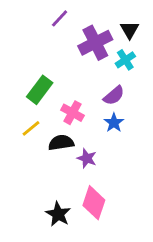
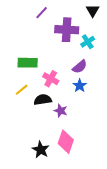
black triangle: (130, 30) -> (93, 11), moved
purple cross: (95, 43) -> (67, 30), turned 30
green rectangle: (40, 90) -> (28, 63), turned 54

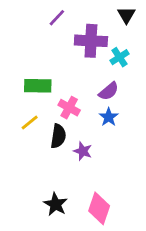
black semicircle: (43, 100) -> (58, 136), turned 108
pink diamond: (66, 142) -> (99, 208), moved

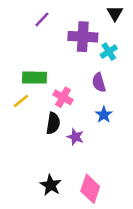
purple line: (57, 18) -> (42, 19), moved
purple semicircle: (109, 91) -> (99, 82), turned 114
blue star: (109, 117) -> (104, 115), moved
yellow line: (30, 123) -> (21, 101), moved

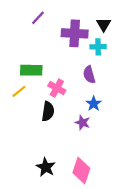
black triangle: (115, 13) -> (104, 24), moved
cyan cross: (109, 52) -> (98, 47), turned 32
purple star: (75, 137) -> (82, 123), moved

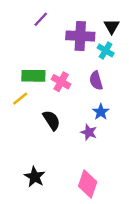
cyan cross: (98, 47) -> (106, 51), turned 32
pink cross: (57, 88) -> (61, 82), moved
black semicircle: (48, 111) -> (51, 120), turned -42
black star: (46, 167) -> (35, 177), moved

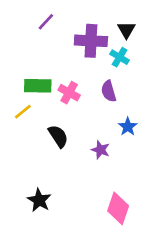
blue star: (101, 112) -> (128, 127), moved
pink diamond: (88, 184) -> (118, 208), moved

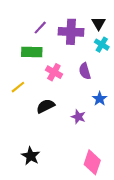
purple line: (46, 22) -> (40, 28), moved
cyan cross: (120, 57) -> (102, 45), moved
green rectangle: (38, 86) -> (32, 52), moved
black semicircle: (58, 136) -> (46, 106), turned -84

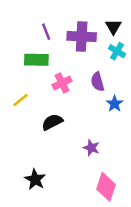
purple line: (40, 28) -> (46, 32), turned -64
pink cross: (54, 72) -> (62, 83), turned 35
blue star: (100, 99) -> (115, 104), moved
purple star: (78, 117) -> (91, 148), moved

